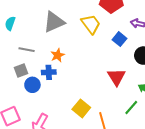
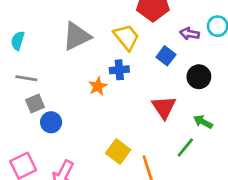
gray line: (27, 50) -> (26, 78), moved
orange star: (58, 55) -> (98, 86), moved
blue cross: (49, 72) -> (119, 70), moved

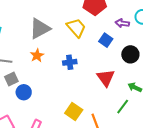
blue cross: (119, 70) -> (70, 62), moved
orange star: (98, 86) -> (37, 55), moved

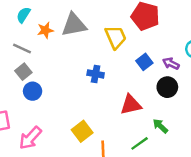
purple arrow: (122, 23) -> (171, 63), moved
orange star: (37, 55) -> (45, 30), moved
red triangle: (106, 78) -> (131, 105), turned 36
gray square: (11, 79) -> (23, 72), turned -32

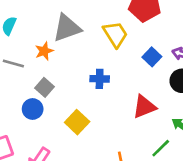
orange star: (45, 30) -> (44, 51), moved
gray square: (23, 72) -> (45, 87), moved
yellow square: (82, 131) -> (77, 122), moved

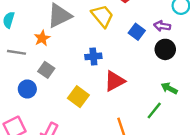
red triangle: (144, 107) -> (115, 81), moved
blue circle: (33, 109) -> (27, 89), moved

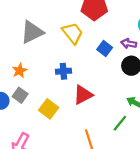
orange star: (42, 38) -> (20, 71), moved
gray square: (46, 70) -> (20, 95), moved

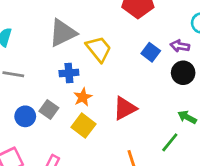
yellow trapezoid: (73, 33) -> (99, 49), moved
orange star: (20, 71) -> (83, 97), moved
blue cross: (63, 71) -> (69, 73), moved

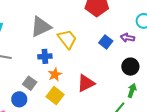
black circle: (183, 73) -> (130, 67), moved
blue circle: (25, 116) -> (19, 99), moved
green arrow: (187, 117) -> (132, 90), turned 80

